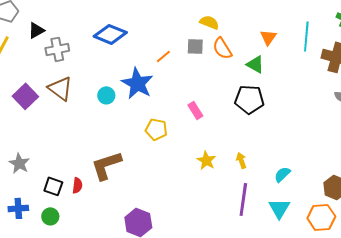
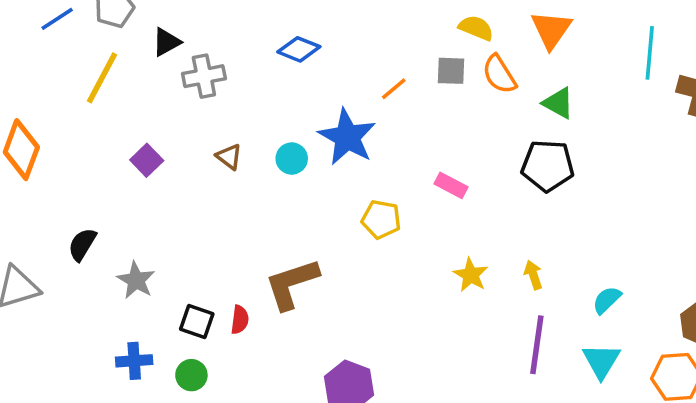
blue diamond: (110, 34) -> (299, 49), size x0.7
orange triangle: (268, 37) -> (551, 30), moved, size x1.4
brown triangle: (60, 88) -> (229, 157), moved, size x0.6
purple square: (25, 96) -> (147, 160), size x0.7
pink rectangle: (195, 110) -> (451, 185), turned -30

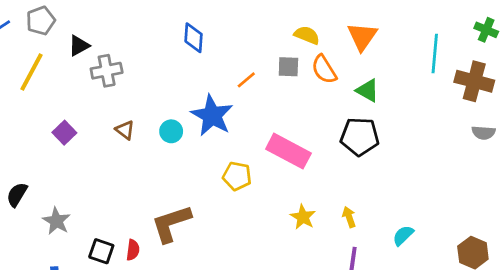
blue diamond: (299, 49) -> (194, 38), moved, turned 72
pink rectangle: (451, 185) -> (288, 151), size x1.8

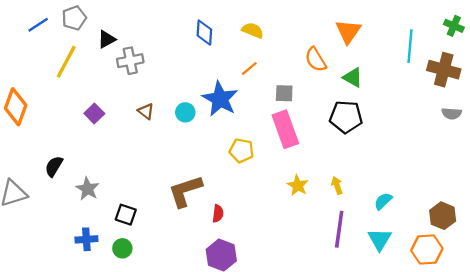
yellow semicircle: (307, 35) -> (253, 30), moved
gray square: (288, 67) -> (284, 93), moved
pink rectangle: (288, 151) -> (285, 129), turned 42
red semicircle: (133, 250) -> (218, 214), moved

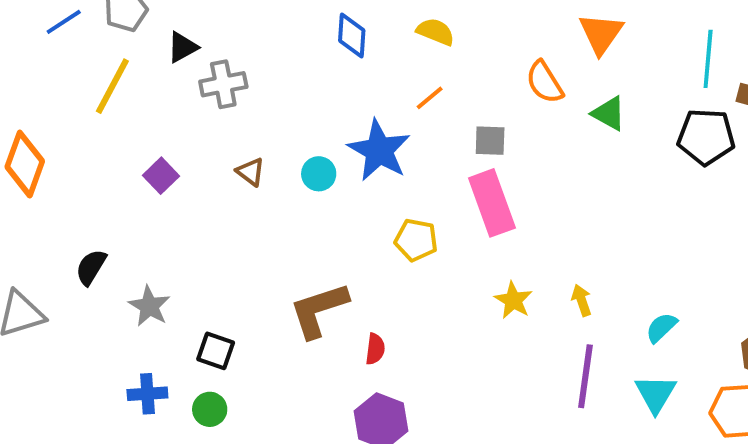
black pentagon: (346, 117) -> (706, 137), moved

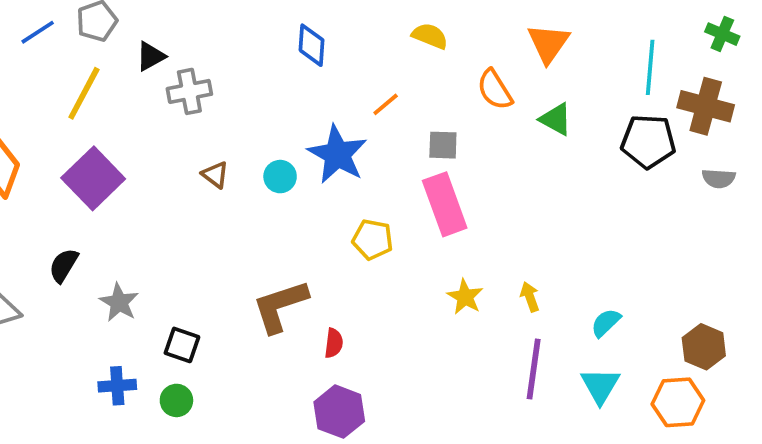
yellow semicircle: (436, 32) -> (430, 36), moved
purple square: (161, 176) -> (93, 178), moved, size x1.8

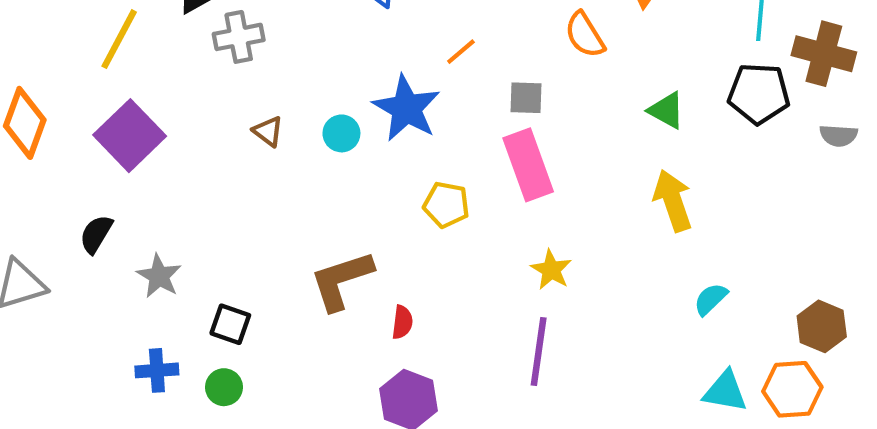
green triangle: (556, 119) -> (667, 110), moved
yellow arrow: (530, 297) -> (673, 201), moved, size x1.8
purple line: (534, 369) -> (539, 352), moved
cyan triangle: (600, 386) -> (725, 391), moved, turned -51

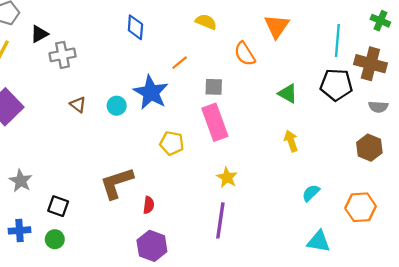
yellow arrow: (673, 201) -> (291, 141), size x0.7
brown hexagon: (822, 326) -> (369, 148), moved
orange hexagon: (792, 389) -> (361, 207), moved

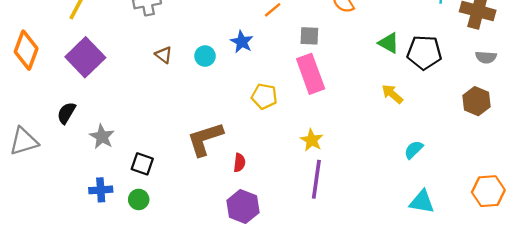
black pentagon: (336, 85) -> (424, 52), moved
blue star: (151, 92) -> (242, 42), size x0.6
yellow arrow: (291, 141) -> (392, 94), turned -30
yellow star: (227, 177) -> (312, 140), moved
orange hexagon: (361, 207) -> (488, 191), moved

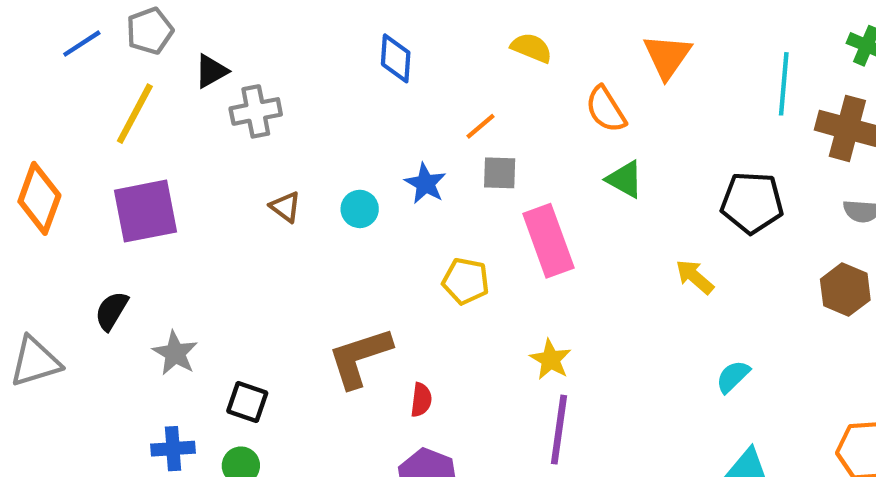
gray square: (309, 36) -> (500, 173), moved
green triangle: (389, 43) -> (625, 179), moved
purple square: (85, 57) -> (145, 211), turned 33

